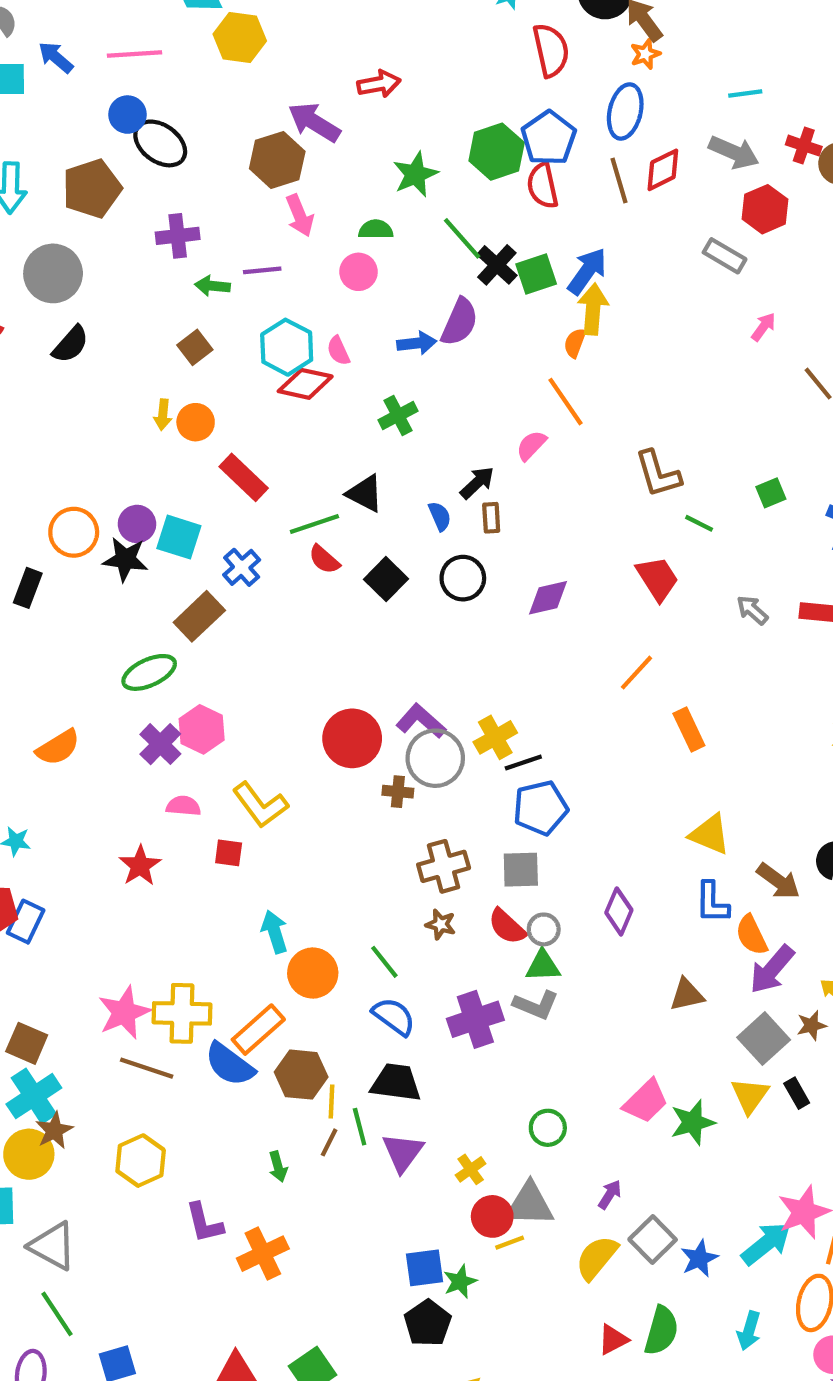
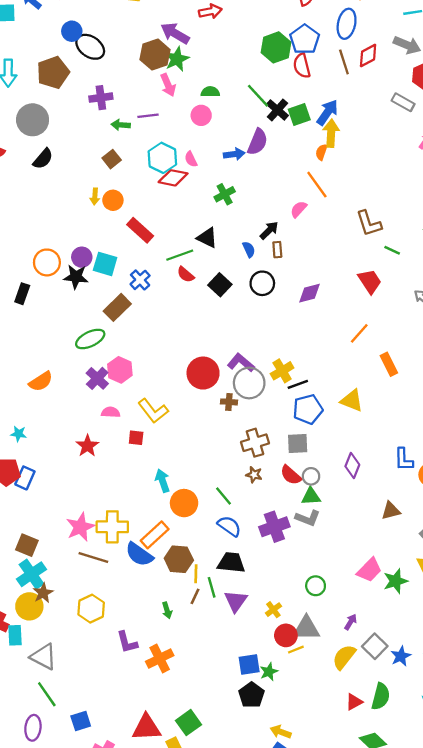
green star: (415, 174) -> (177, 59), moved
yellow triangle: (710, 834) -> (352, 401), moved

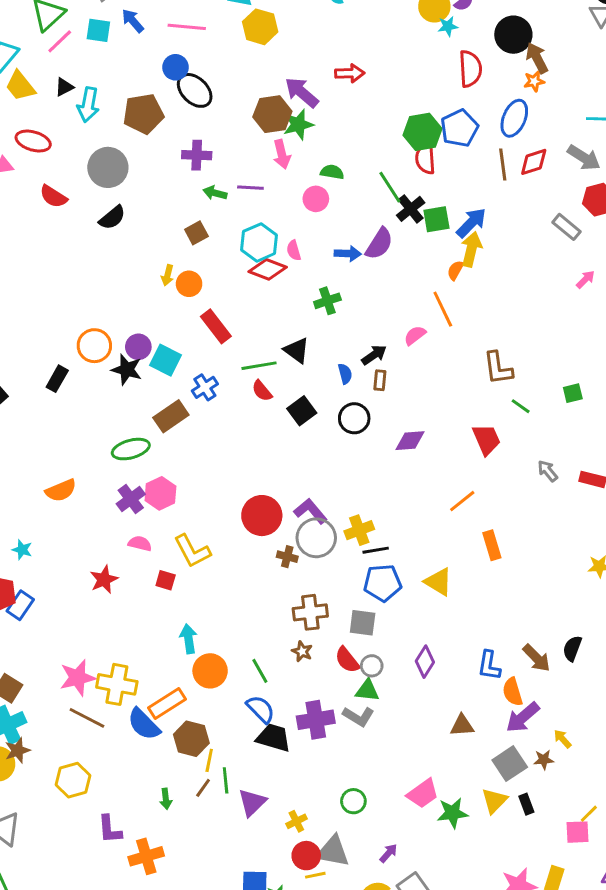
red semicircle: (302, 66) -> (425, 158), moved
black trapezoid: (231, 563) -> (274, 738), moved

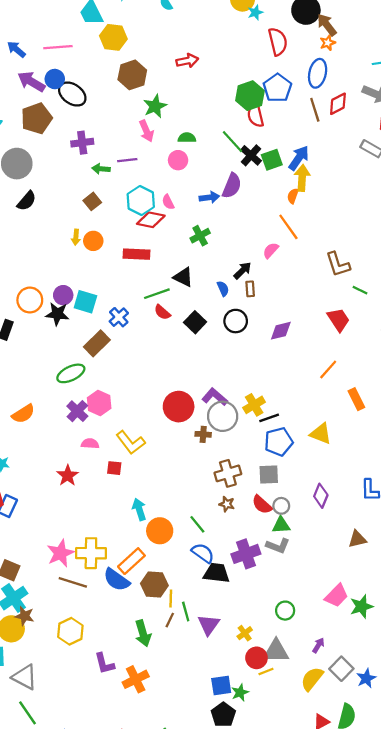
purple arrow: (302, 92) -> (31, 82), moved
brown hexagon: (272, 114) -> (132, 75), moved
red rectangle: (216, 326) -> (137, 254), moved, turned -40
brown star: (18, 750) -> (25, 616), turned -30
green arrow: (166, 799) -> (143, 633), size x1.6

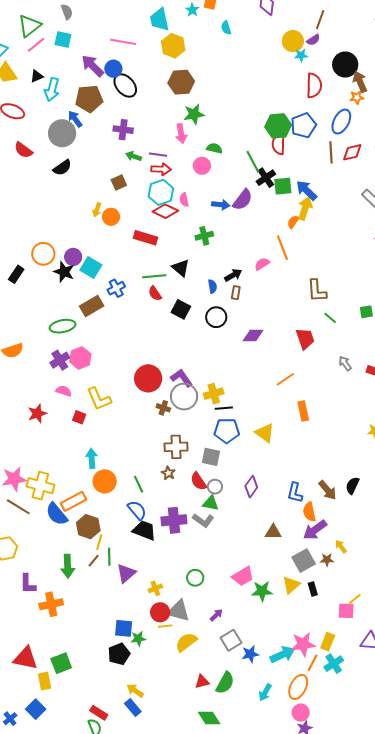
blue arrow: (16, 49) -> (75, 119), moved
red arrow: (187, 61) -> (161, 169), moved
blue arrow: (299, 158) -> (307, 190), turned -95
black square: (195, 322) -> (181, 309), turned -30
yellow semicircle: (312, 679) -> (186, 642), moved

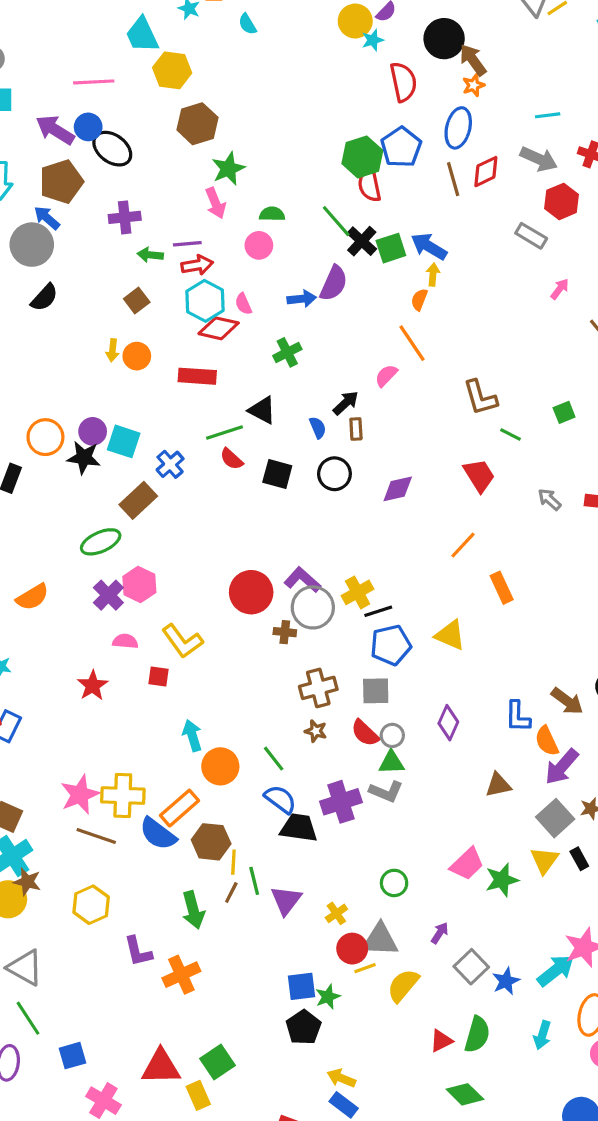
yellow arrow: (305, 208) -> (433, 275), size x0.6

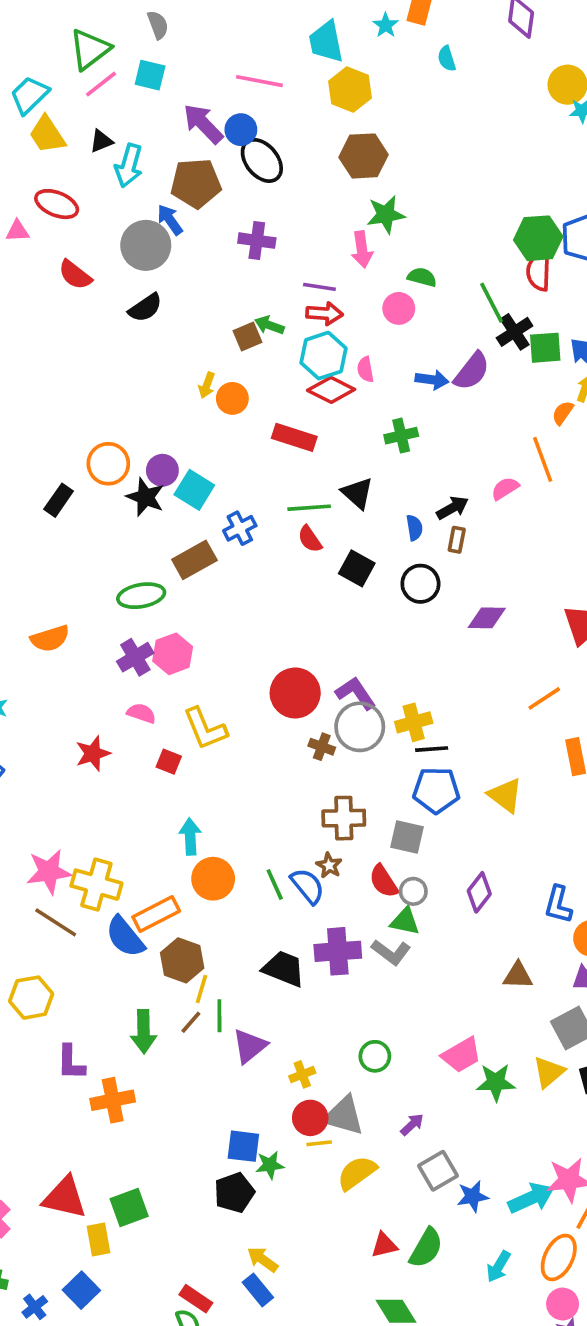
green arrow: (150, 255) -> (269, 325), moved
blue semicircle: (280, 799) -> (308, 886), moved

